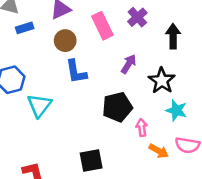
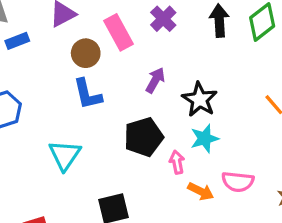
black arrow: (173, 36) -> (219, 21), moved
brown circle: (65, 41) -> (86, 53), moved
cyan triangle: (39, 105) -> (65, 155), moved
cyan star: (176, 110) -> (205, 138), moved, turned -30

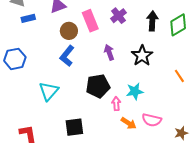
purple arrow: (155, 80) -> (109, 52), turned -56
blue L-shape: (87, 94) -> (67, 56), turned 45
black star: (200, 99) -> (142, 56), moved

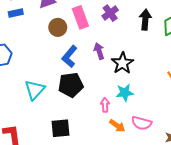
blue L-shape: (67, 56) -> (69, 56), moved
black star: (142, 56) -> (122, 63), moved
black pentagon: (98, 86) -> (71, 85), moved

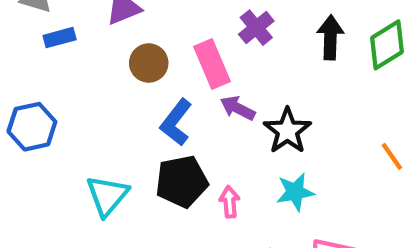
pink rectangle: (80, 17) -> (212, 64), moved
purple arrow: (99, 51) -> (238, 108), turned -42
pink arrow: (105, 105) -> (230, 202), moved

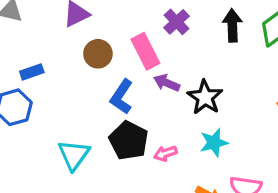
blue rectangle: (60, 38) -> (32, 72), moved
black pentagon: (182, 181) -> (129, 141), turned -30
pink arrow: (230, 202) -> (165, 153), turned -100

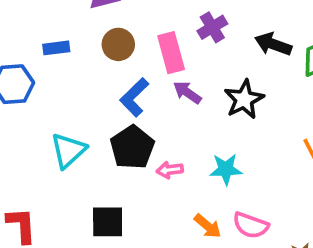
black arrow: (232, 25) -> (273, 44), turned -80
blue rectangle: (32, 72) -> (56, 48), moved
black star: (205, 97) -> (244, 99), moved

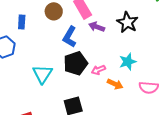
blue rectangle: (56, 48) -> (22, 22), turned -64
black pentagon: (132, 147) -> (76, 63), turned 30
orange arrow: (208, 226) -> (115, 84), moved

